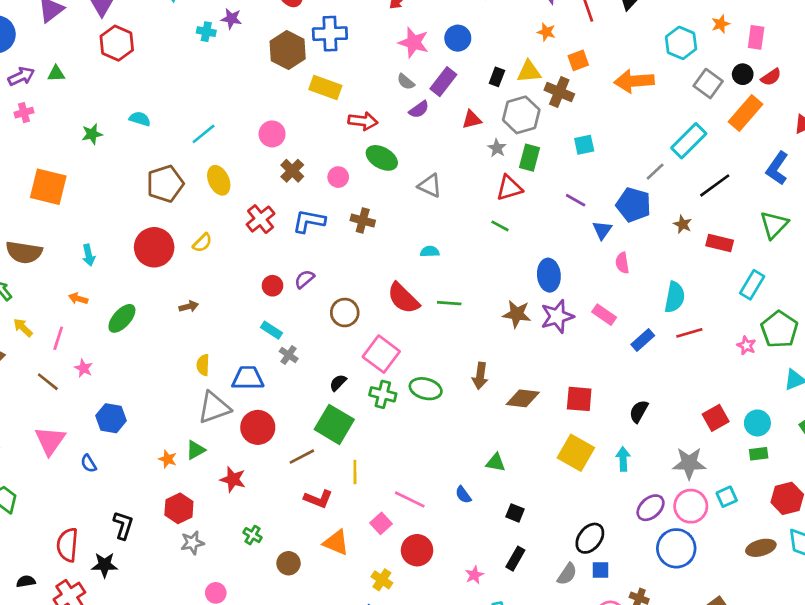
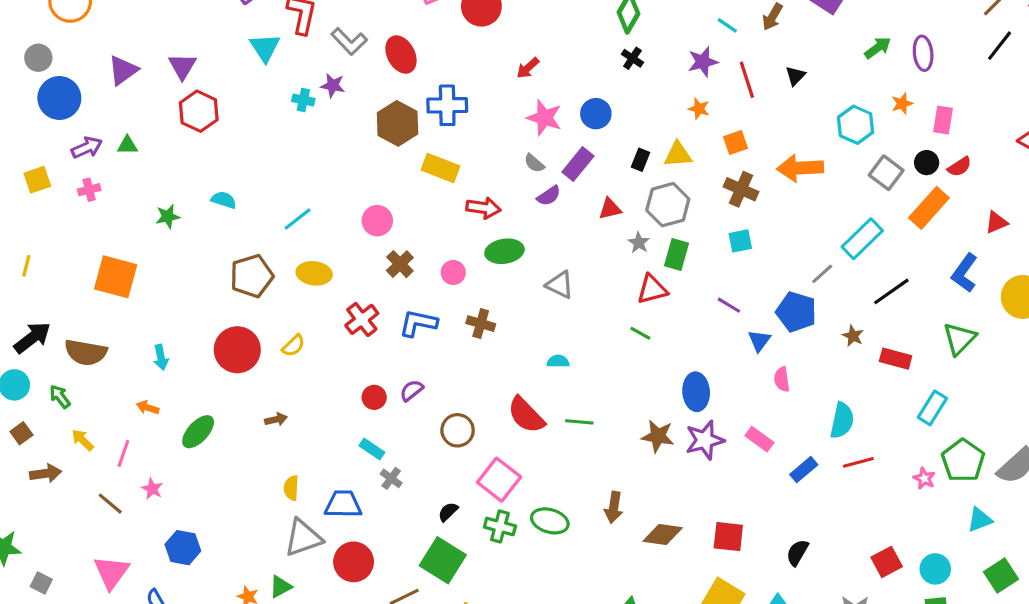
brown cross: (559, 92) -> (741, 189), moved
green ellipse: (382, 158) -> (504, 251), turned -40
yellow ellipse: (219, 180) -> (314, 273), turned -60

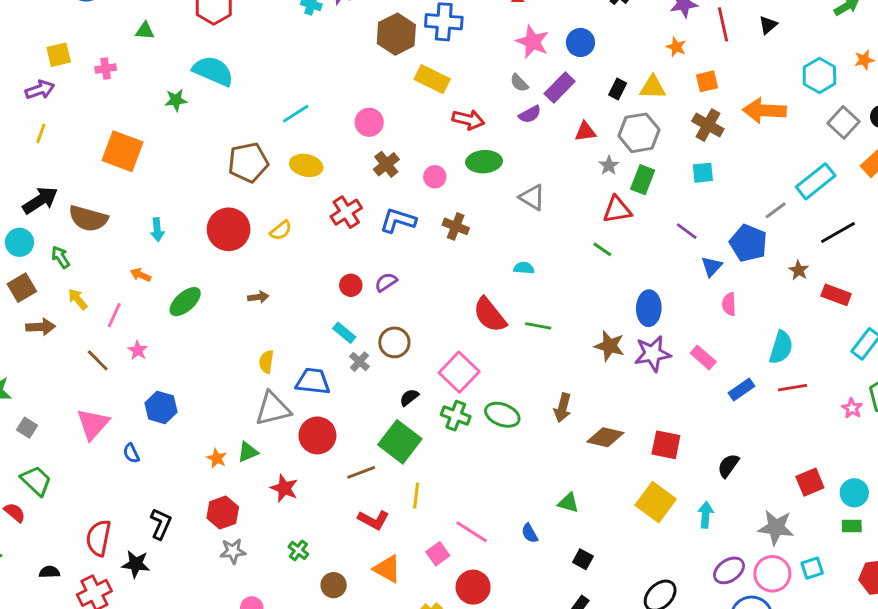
purple arrow: (87, 148) -> (40, 90), moved
cyan semicircle: (224, 200) -> (213, 71), moved, size x1.8
brown circle: (458, 430) -> (394, 342), moved
brown square: (21, 433) -> (22, 288), size x1.4

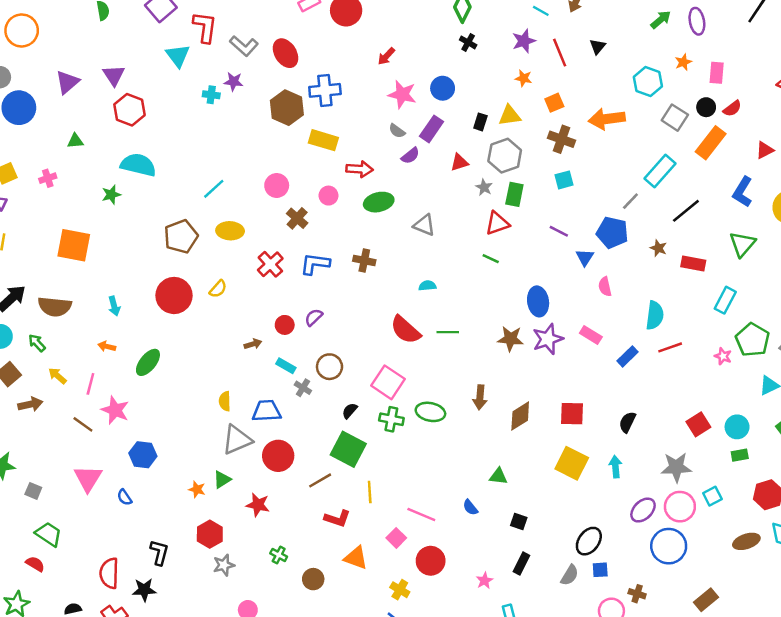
pink circle: (435, 177) -> (328, 196), moved
brown arrow: (258, 297) -> (253, 344), moved
pink star: (138, 350) -> (115, 410), size x1.6
brown diamond: (605, 437) -> (520, 416), turned -36

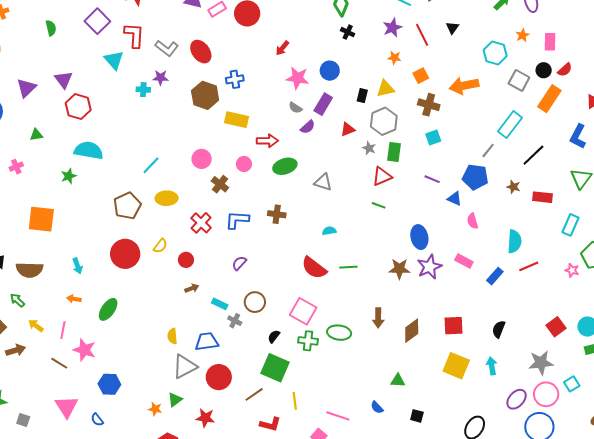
blue cross: (325, 90) -> (235, 79), size x0.7
blue triangle: (585, 257) -> (455, 199), turned -35
red circle: (285, 325) -> (186, 260), moved

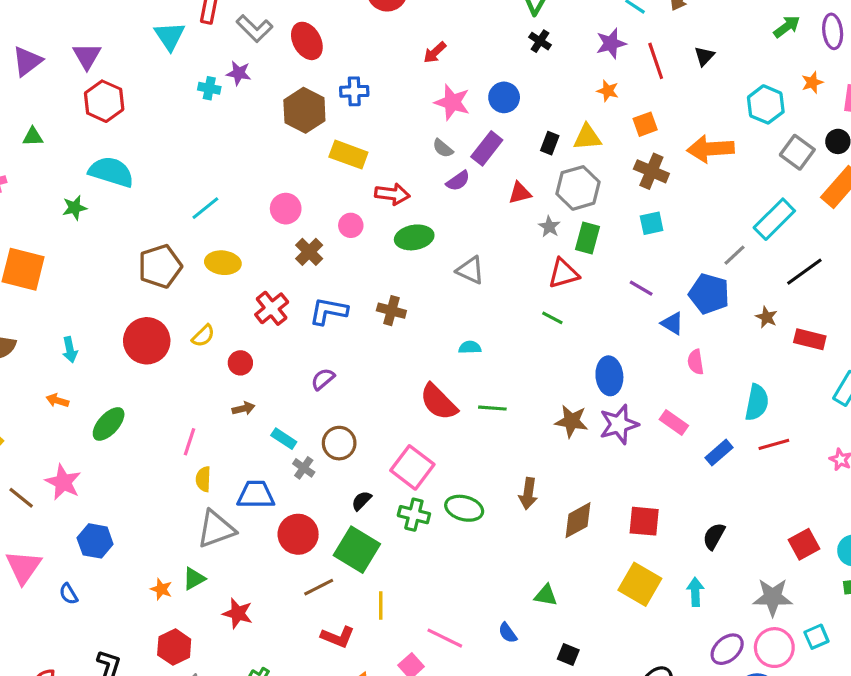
pink line: (63, 330) -> (189, 442), moved
red circle: (219, 377) -> (298, 534), moved

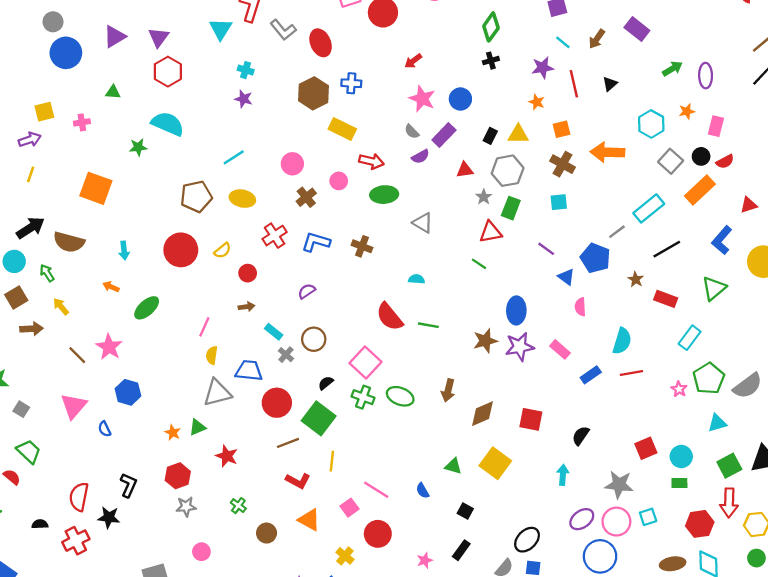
black cross: (540, 41) -> (491, 61), turned 35
purple star: (239, 73) -> (244, 99), moved
brown star: (572, 421) -> (485, 341), turned -30
yellow square: (640, 584) -> (495, 463), moved

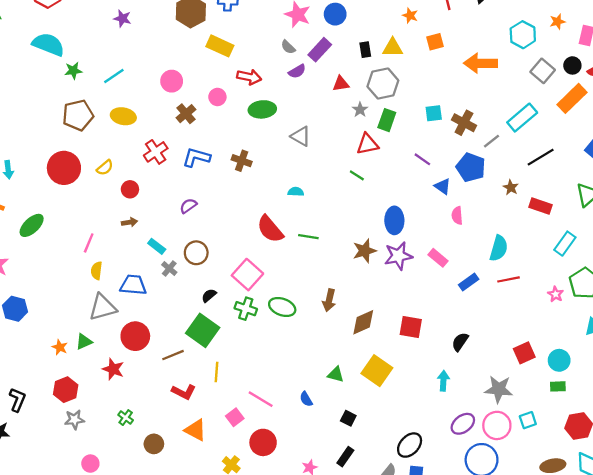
black rectangle: (490, 136) -> (365, 50), turned -35
green star: (138, 147) -> (73, 71), moved
brown cross: (563, 164) -> (464, 123), moved
red circle: (277, 403) -> (135, 336), moved

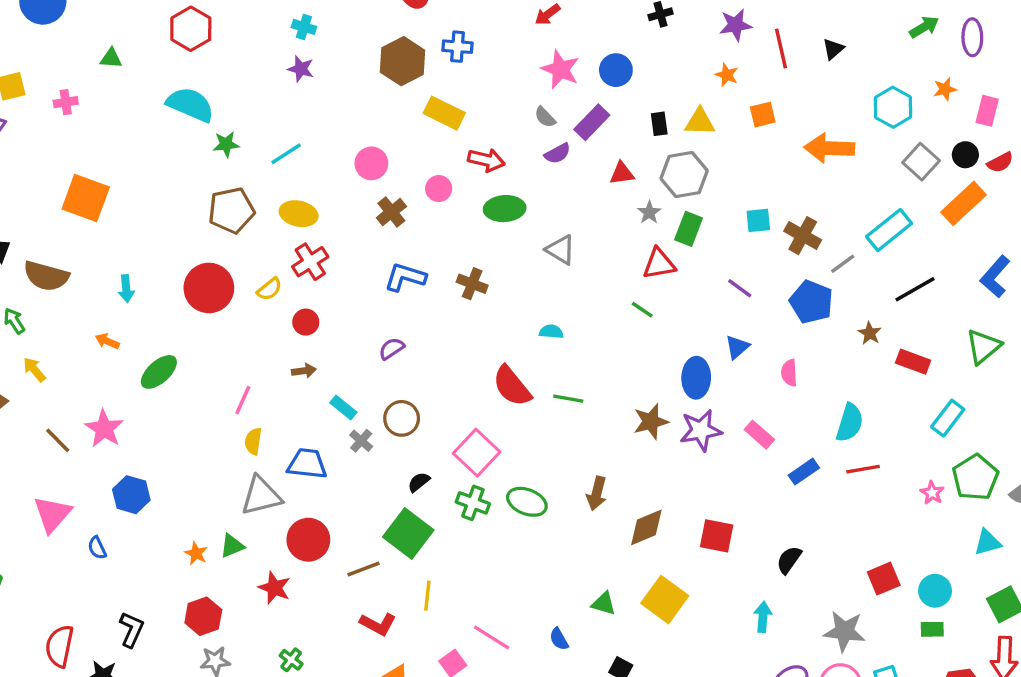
red cross: (156, 152) -> (310, 262), moved
blue triangle: (443, 186) -> (737, 347), moved, turned 42

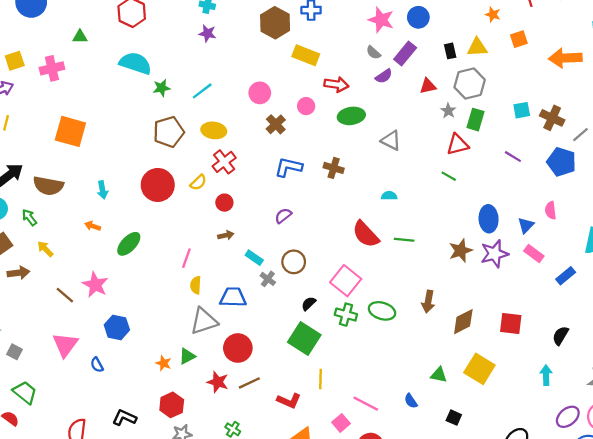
pink cross: (66, 102) -> (52, 68), size x1.5
blue triangle: (737, 347) -> (526, 225), moved
brown line: (364, 569) -> (249, 383), moved
black L-shape: (132, 630) -> (124, 418), turned -85

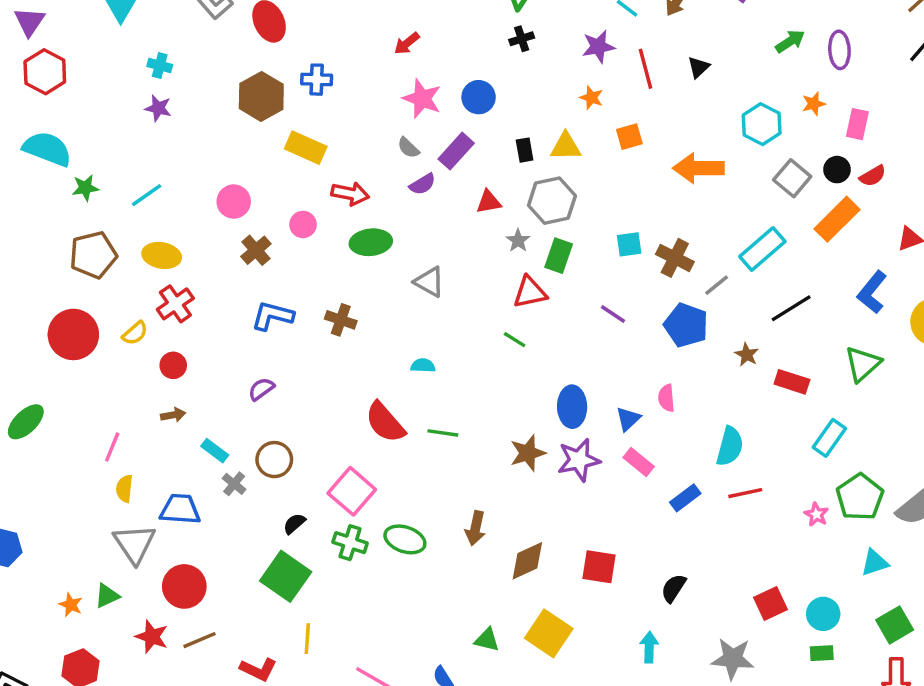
gray triangle: (204, 321) -> (134, 544), turned -48

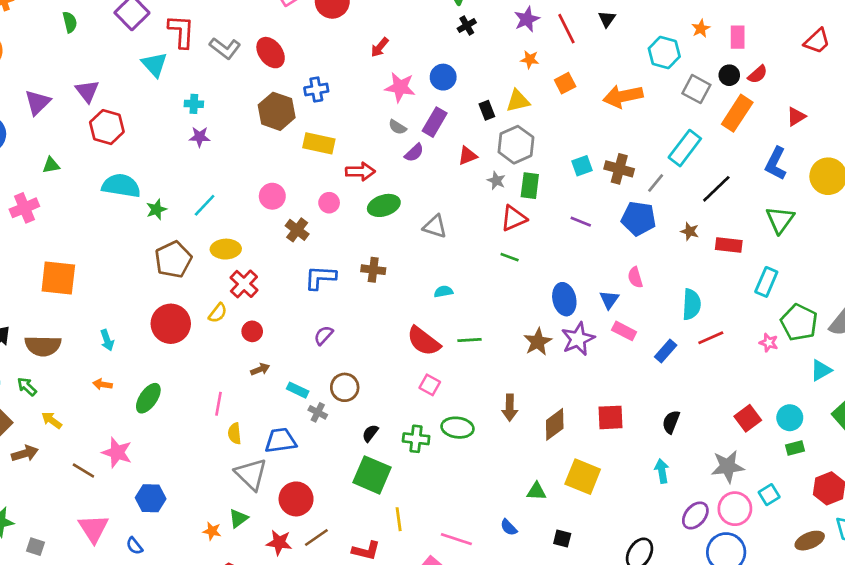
pink square: (352, 491) -> (430, 385), moved, size x0.6

